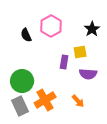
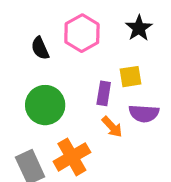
black star: (92, 29) -> (139, 28), moved
green circle: (22, 81) -> (45, 105), moved
orange arrow: (78, 101) -> (112, 127), moved

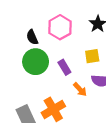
purple rectangle: (104, 93) -> (64, 67), moved, turned -40
green circle: (45, 105) -> (36, 62), moved

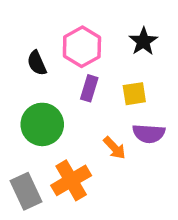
green circle: (36, 62) -> (42, 124), moved
purple rectangle: (64, 67) -> (89, 88), moved, turned 48

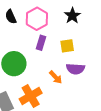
black semicircle: (37, 63) -> (11, 17), moved

